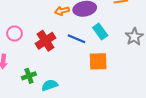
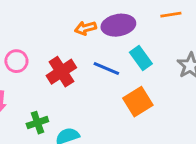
orange square: (98, 61) -> (138, 102), turned -30

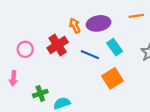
orange arrow: (85, 28) -> (75, 26), turned 80
red cross: (61, 72) -> (58, 45), moved

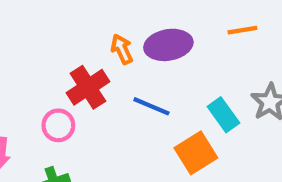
cyan rectangle: (115, 47) -> (223, 115), moved
pink circle: (25, 49) -> (58, 125), moved

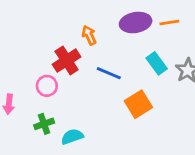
purple ellipse: (168, 45) -> (136, 23), moved
cyan rectangle: (223, 115) -> (157, 63), moved

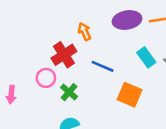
orange square: (138, 104) -> (130, 95), turned -35
green cross: (44, 124) -> (69, 92), moved, turned -30

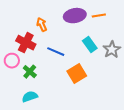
red cross: (64, 55) -> (26, 43), turned -30
orange square: (130, 95) -> (77, 74), turned 36

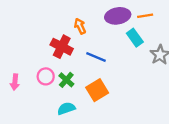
cyan rectangle: (90, 45) -> (135, 38), moved
pink circle: (12, 61) -> (46, 76), moved
orange square: (77, 74) -> (97, 90), moved

